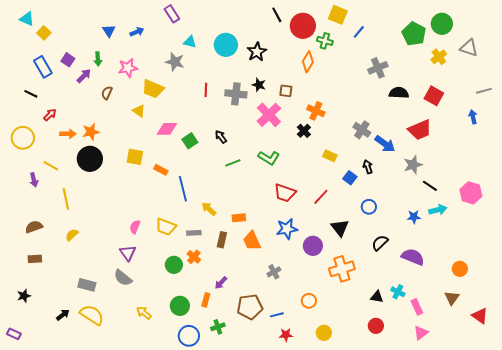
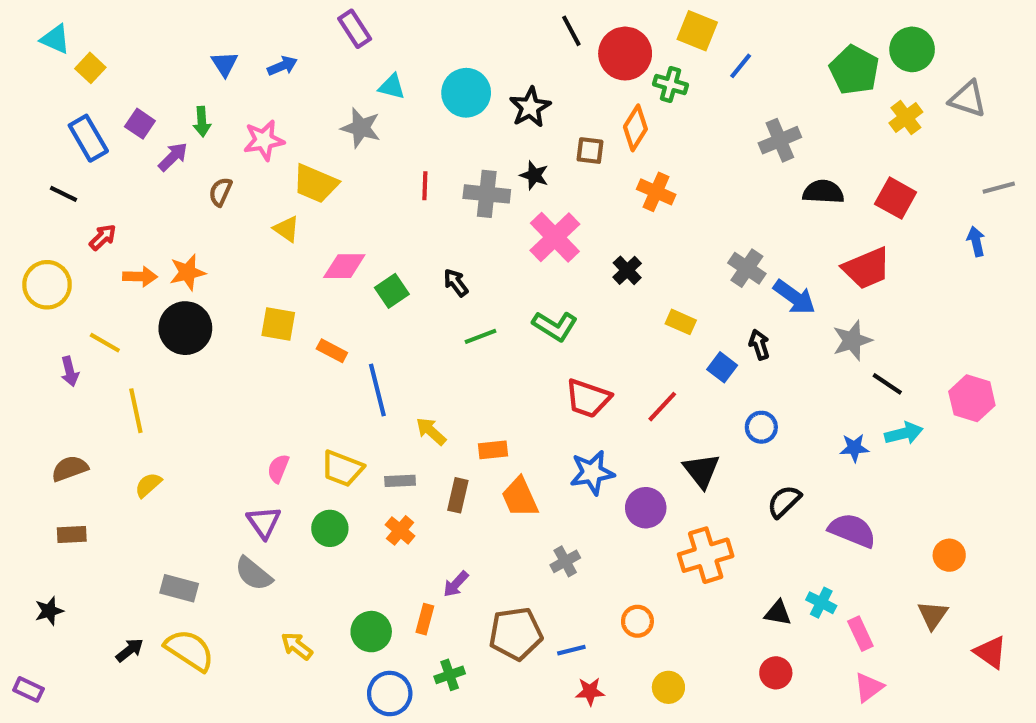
brown square: (286, 91) -> (590, 151), moved
orange cross: (316, 111) -> (656, 192), moved
green circle: (174, 265) -> (330, 528), moved

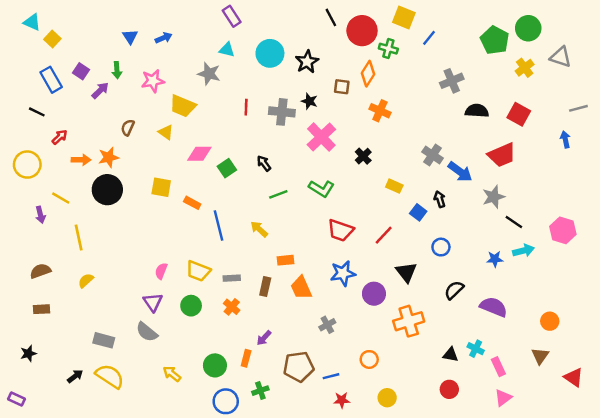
purple rectangle: (355, 29) -> (232, 16), moved
brown semicircle: (220, 192) -> (128, 127), moved
yellow arrow: (431, 431) -> (259, 229), moved

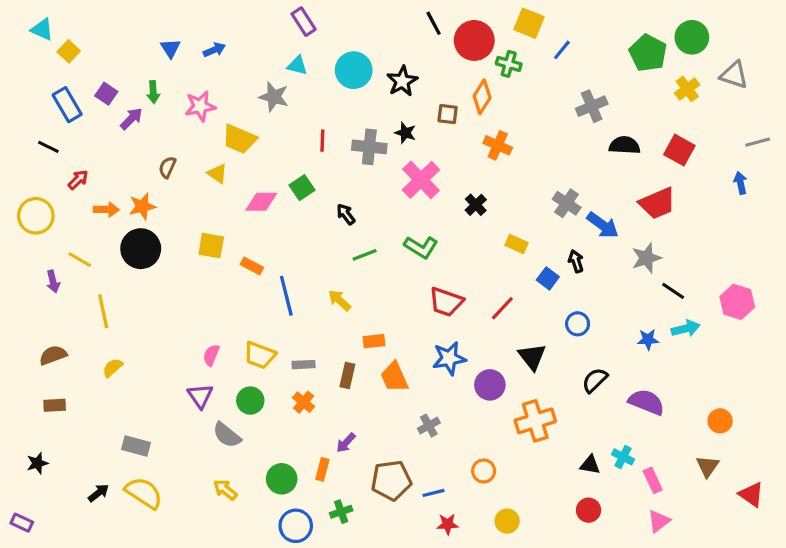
green square: (227, 168) -> (302, 188), moved
gray semicircle: (147, 332) -> (227, 435), moved

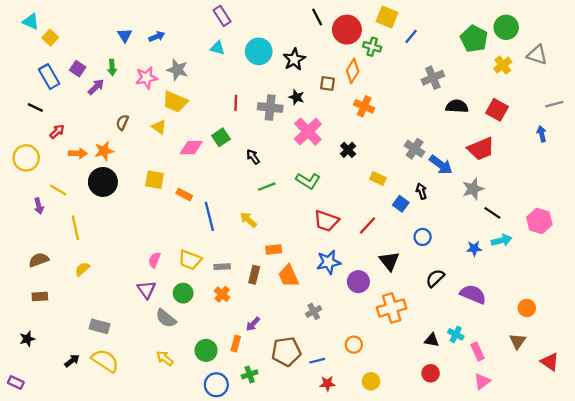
gray star: (274, 97) -> (177, 70), moved

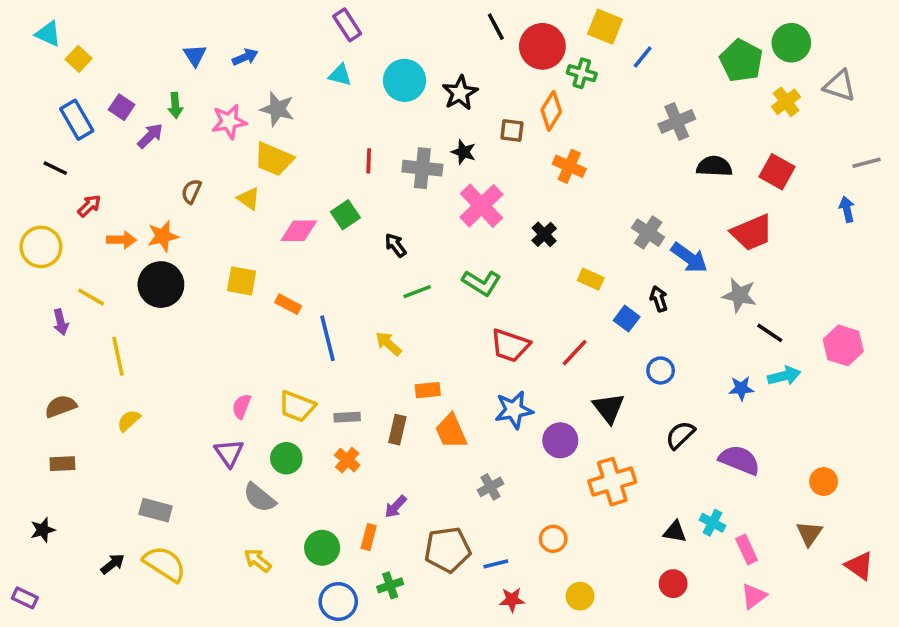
gray star: (473, 189) -> (739, 295), turned 30

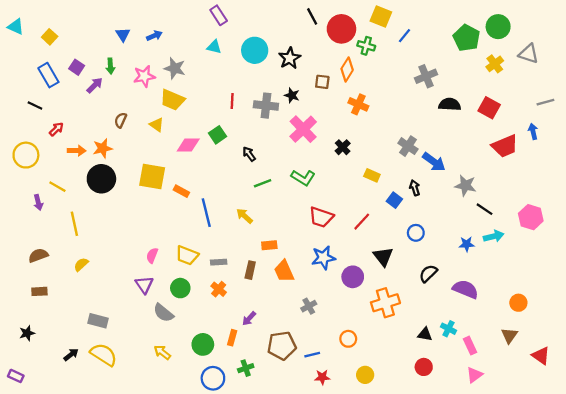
cyan triangle: (48, 34) -> (16, 27), moved
red trapezoid: (752, 233) -> (505, 146), moved
yellow square: (242, 281) -> (152, 177), size x1.4

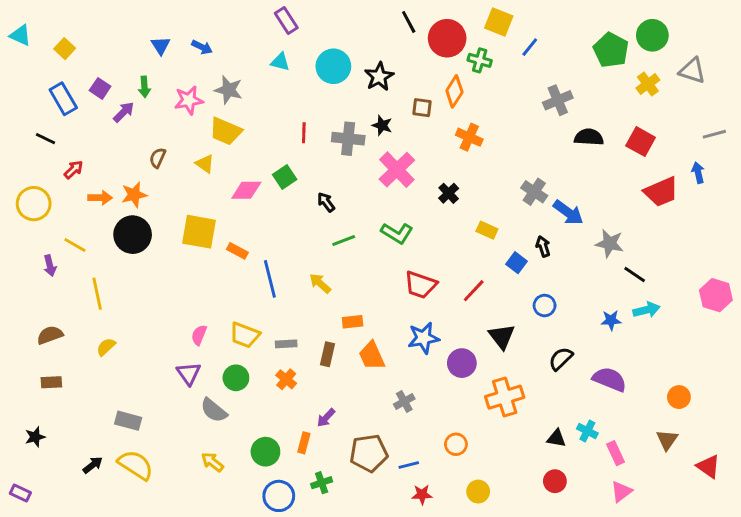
blue arrow: (154, 36) -> (202, 47), turned 49
pink hexagon: (531, 217) -> (716, 295), moved

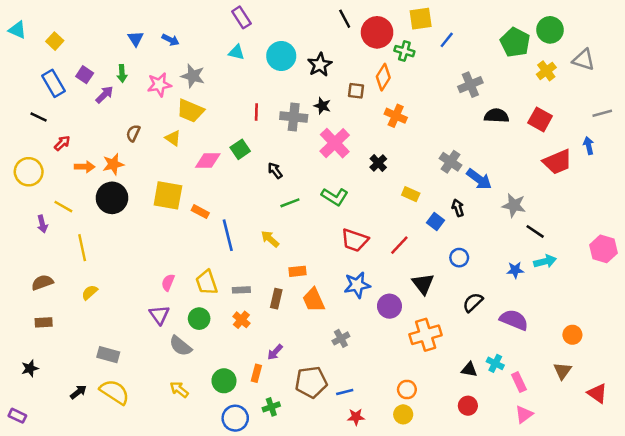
yellow square: (499, 22) -> (421, 19), turned -30
yellow trapezoid: (245, 335) -> (207, 282), turned 50
orange circle: (456, 444) -> (407, 390), moved

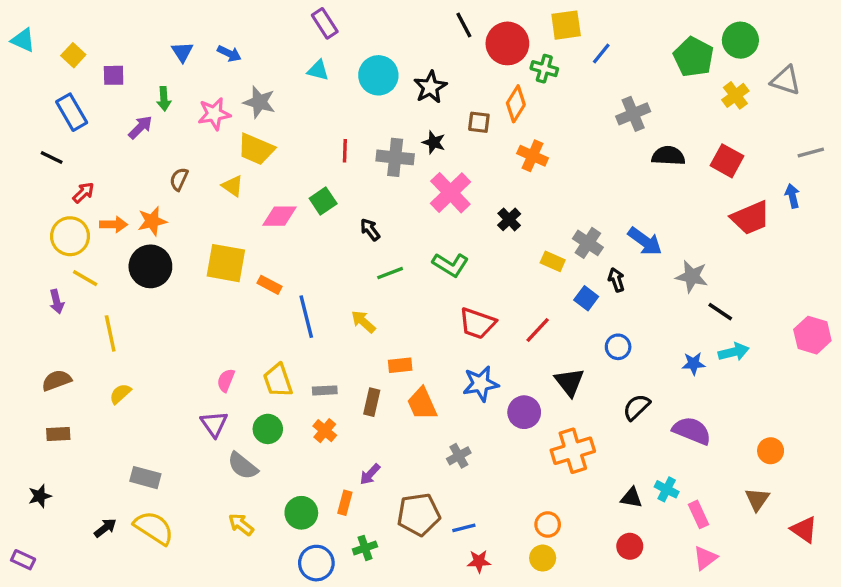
purple square: (85, 75) -> (114, 75), moved, turned -35
gray cross: (450, 162) -> (588, 243), moved
yellow circle: (29, 172) -> (70, 236), moved

